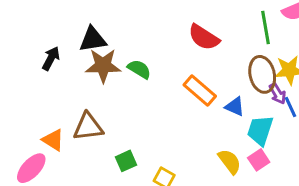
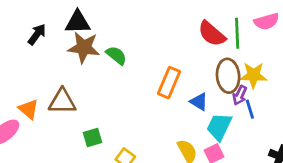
red semicircle: (204, 37) -> (212, 34), moved
orange rectangle: (200, 90) -> (169, 83), turned 64
purple arrow: (278, 94) -> (240, 95), turned 48

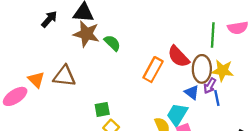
red semicircle: (212, 34) -> (178, 57), moved
blue triangle: (199, 102) -> (192, 92), moved
cyan trapezoid: (219, 127) -> (177, 114), moved
green square: (93, 138) -> (102, 109), moved

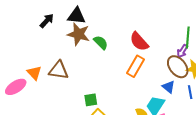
red semicircle: (178, 57) -> (139, 42), moved
brown ellipse: (202, 69) -> (178, 67), turned -40
purple arrow: (210, 86) -> (182, 51), moved

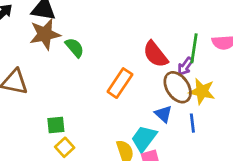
brown star: (79, 34) -> (45, 34), turned -30
red semicircle: (139, 42) -> (155, 54), moved

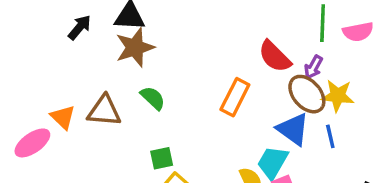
green semicircle: (75, 48) -> (153, 98), moved
green line: (194, 48) -> (323, 23), moved
blue triangle: (163, 114) -> (293, 129), size x1.5

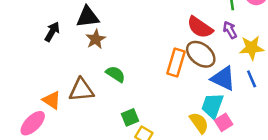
brown star: (135, 47) -> (96, 39), size x0.7
purple arrow: (313, 67) -> (230, 30), turned 132
brown ellipse: (307, 94) -> (201, 54), moved

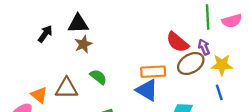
brown ellipse: (201, 54) -> (191, 63), moved, turned -75
orange rectangle: (176, 63) -> (153, 72), turned 65
blue triangle: (223, 79) -> (147, 90), moved

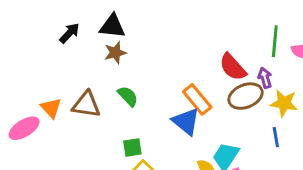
orange rectangle: (153, 72) -> (197, 99), turned 45

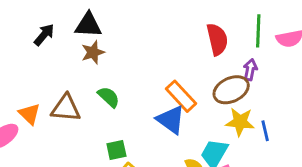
red semicircle: (233, 67) -> (217, 39), moved, turned -148
purple arrow: (265, 78) -> (250, 70), turned 30
yellow star: (284, 103) -> (240, 122), moved

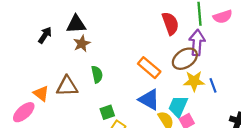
purple arrow: (250, 70) -> (197, 43), size x1.6
green semicircle: (109, 97) -> (97, 74), turned 42
blue triangle: (171, 120) -> (149, 99), moved

